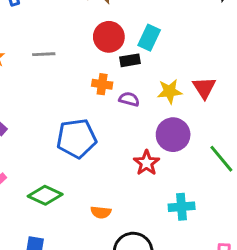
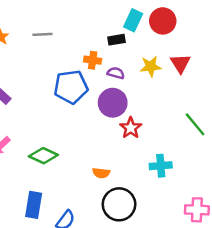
red circle: (109, 37) -> (163, 21), moved
purple circle: (173, 135) -> (113, 103), moved
blue pentagon: (76, 138) -> (71, 87), moved
orange semicircle: (101, 212) -> (101, 173), moved

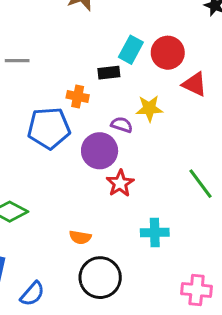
red triangle: (180, 63) -> (195, 84), moved, turned -35
purple semicircle: (116, 73) -> (122, 125), moved

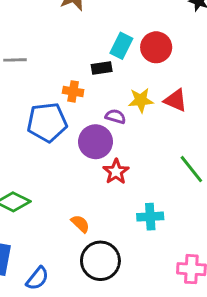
red triangle: (195, 84) -> (176, 100), moved
orange semicircle: (80, 237) -> (80, 224), turned -144

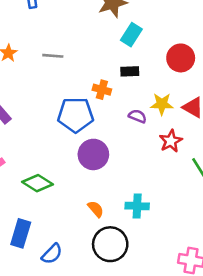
cyan rectangle: (121, 46) -> (131, 35), moved
purple circle: (96, 142) -> (93, 154), moved
red star: (116, 172) -> (171, 141), moved
cyan cross: (150, 217) -> (137, 206), moved

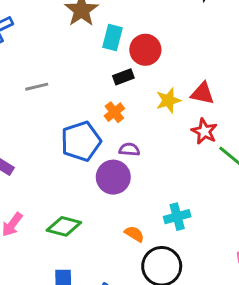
red circle: (181, 58) -> (145, 50), moved
orange cross: (102, 90) -> (114, 112), moved, turned -36
purple semicircle: (137, 116) -> (129, 149), moved
red star: (171, 141) -> (204, 131), moved

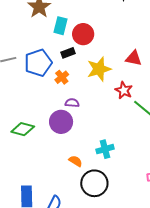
red triangle: (203, 93) -> (134, 58), moved
yellow star: (168, 100) -> (99, 69), size x1.4
blue pentagon: (81, 141) -> (38, 63), moved
green diamond: (64, 226) -> (23, 129), moved

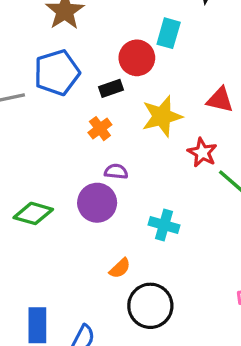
cyan rectangle: (60, 26) -> (169, 33), moved
blue pentagon: (38, 63) -> (57, 73), moved
cyan cross: (105, 149) -> (164, 225), moved, turned 30
orange semicircle: (76, 161) -> (120, 268), turned 104

